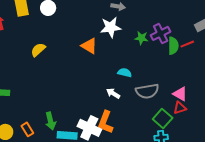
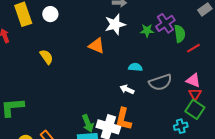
red line: (187, 44) -> (193, 48), moved
yellow semicircle: (38, 50) -> (46, 57), turned 105
red triangle: (180, 108) -> (195, 94), turned -32
green square: (163, 119) -> (195, 109), moved
green arrow: (51, 121) -> (88, 123), moved

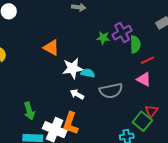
white star: (115, 24) -> (73, 68), moved
pink triangle: (193, 80) -> (144, 79), moved
red triangle: (195, 94) -> (151, 111), moved
green arrow: (88, 123) -> (29, 111), moved

